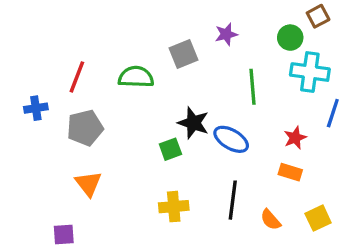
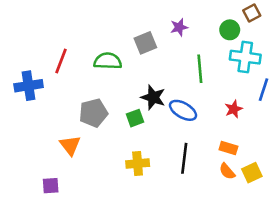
blue cross: (36, 108) -> (29, 86), size x1.5
gray pentagon: (85, 128) -> (93, 113), moved
orange rectangle: (290, 172) -> (228, 148), moved
orange semicircle: (271, 220) -> (227, 171), moved

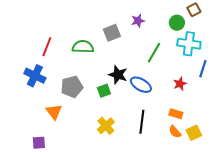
green line: (200, 69) -> (154, 53), turned 35
blue cross: (29, 86) -> (35, 76), moved, turned 35
yellow cross: (138, 164) -> (106, 126), turned -36

